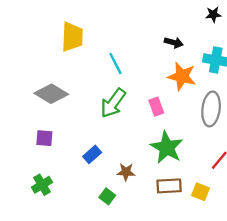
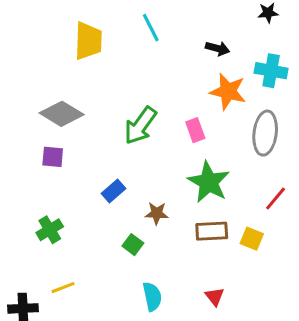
cyan line: (115, 63) -> (151, 28), moved
purple square: (44, 138) -> (53, 157), moved

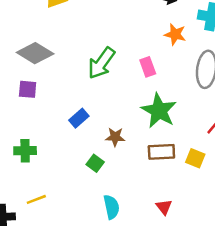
orange star: (228, 91) -> (175, 34), size x0.7
green cross: (50, 230) -> (25, 151), turned 30

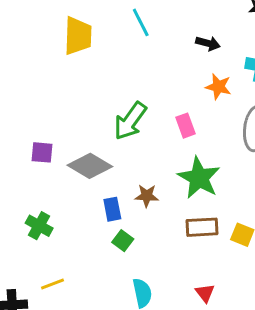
gray diamond: (35, 53) -> (90, 166), moved
blue rectangle: (79, 118) -> (112, 209), moved, turned -60
brown star: (115, 137) -> (147, 196), moved
green cross: (25, 151) -> (39, 226), turned 30

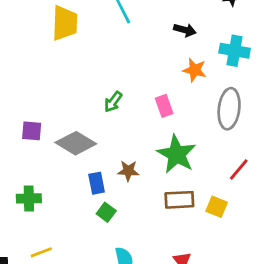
green arrow: (130, 121) -> (113, 102), size x0.6
green cross: (39, 226) -> (29, 198), turned -30

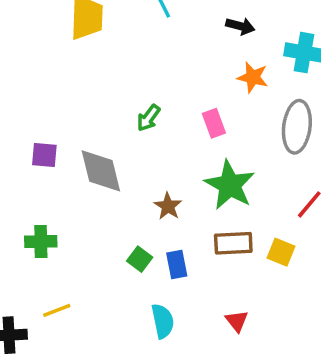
gray diamond: (76, 143) -> (101, 171), turned 45
brown star: (128, 171) -> (168, 206), turned 30
blue rectangle: (97, 183) -> (177, 264), moved

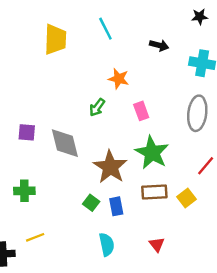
orange star: (253, 77) -> (119, 79), moved
brown star: (168, 206) -> (110, 167), size x1.8
yellow square: (281, 252) -> (187, 198), turned 30

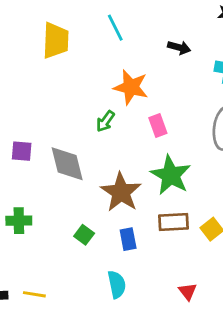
orange star: (119, 79) -> (131, 87), size x1.4
green square: (91, 203) -> (84, 235), moved
yellow line: (35, 237) -> (34, 294), moved, turned 30
red triangle: (157, 244) -> (188, 291), moved

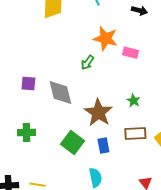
pink rectangle: (158, 126) -> (130, 53), moved, turned -56
green star: (171, 175) -> (133, 101), size x0.5
green square: (84, 235) -> (72, 143), size x1.6

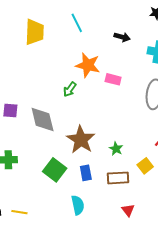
green star: (133, 101) -> (116, 149), moved
brown rectangle: (135, 134) -> (118, 178), moved

